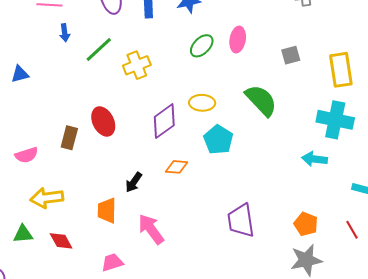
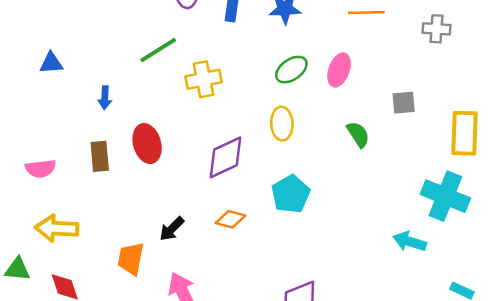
blue arrow: (65, 33) -> (105, 98), moved
green semicircle: (261, 100) -> (358, 134), moved, size x0.6
yellow ellipse: (202, 103) -> (282, 124), moved, turned 75
brown rectangle: (69, 138) -> (100, 156), turned -30

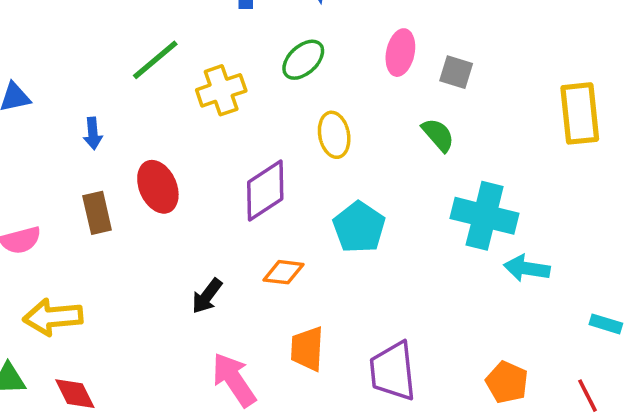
green ellipse: (291, 70) -> (303, 60), moved
gray square: (404, 103) -> (456, 72), moved, turned 30
cyan cross: (445, 196) -> (485, 216), moved
orange trapezoid: (131, 259) -> (307, 349), moved

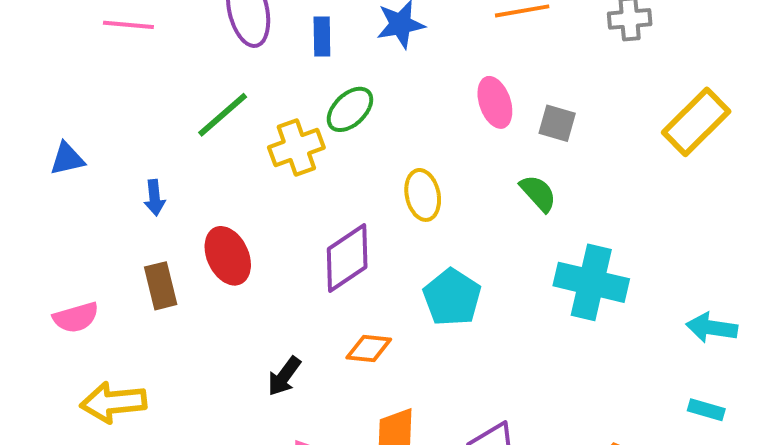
pink ellipse: (400, 53) -> (495, 102), turned -30
green ellipse: (303, 60) -> (350, 109), moved
yellow rectangle: (580, 113) -> (696, 122), moved, turned 52
cyan arrow: (527, 268) -> (712, 328), moved
cyan rectangle: (606, 324) -> (706, 410), moved

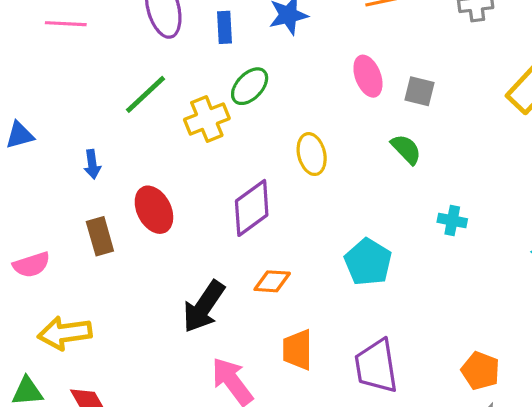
cyan cross: (591, 282) -> (452, 220), size x0.5
cyan pentagon: (452, 297) -> (368, 262), moved
black arrow: (284, 376) -> (204, 307), size x1.6

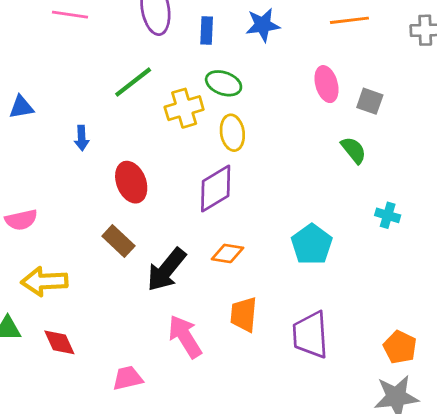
green ellipse: (250, 86) -> (224, 83), turned 60
yellow ellipse: (312, 154) -> (232, 133), moved
brown rectangle: (100, 236) -> (118, 241), moved, turned -36

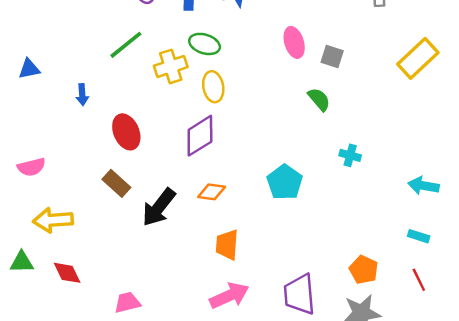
purple trapezoid: (310, 335) -> (300, 294), moved
pink arrow: (185, 337) -> (229, 296), moved, turned 99

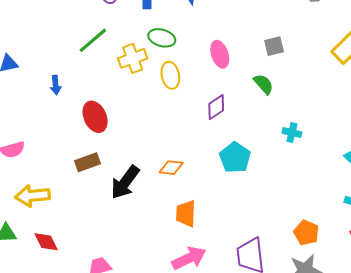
pink ellipse: (294, 42) -> (220, 54), moved
gray square: (332, 56) -> (274, 46), turned -30
purple diamond: (200, 136) -> (216, 107), moved, size x0.7
brown rectangle: (116, 183) -> (87, 162), turned -60

